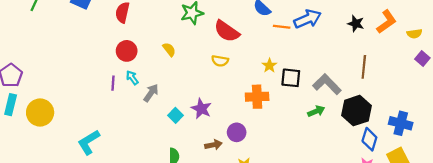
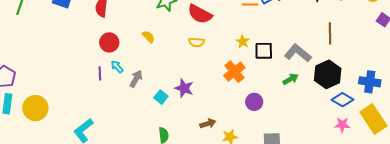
orange cross: (257, 97) -> (234, 72), turned -30
purple circle: (237, 132) -> (254, 102), moved
blue diamond: (369, 139) -> (343, 100), turned -70
brown arrow: (213, 145) -> (208, 124), moved

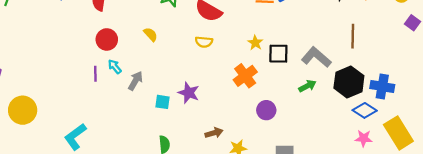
blue cross: (370, 82) -> (382, 86), moved
cyan square: (161, 97) -> (163, 102), turned -32

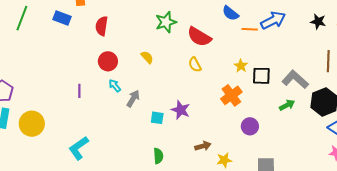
yellow semicircle: (204, 42) -> (195, 65), turned 56
purple line: (95, 74) -> (79, 91), moved

